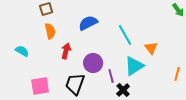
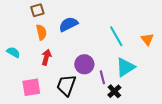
blue semicircle: (88, 23) -> (68, 24), moved
orange triangle: (151, 48) -> (147, 39), moved
red arrow: (66, 51) -> (46, 57), moved

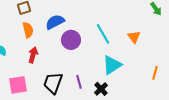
purple circle: (84, 64) -> (71, 40), moved
purple line: (102, 77) -> (79, 82), moved

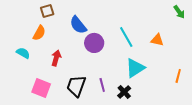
blue semicircle: (55, 22) -> (78, 25), turned -102
orange semicircle: (28, 30) -> (39, 33), moved, turned 42
orange triangle: (134, 37) -> (157, 40), turned -40
pink square: (18, 85) -> (41, 88), turned 30

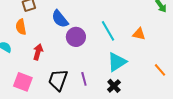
orange semicircle: (39, 33) -> (21, 27), turned 140
orange line: (178, 76) -> (160, 70), turned -56
black cross: (124, 92) -> (114, 86), moved

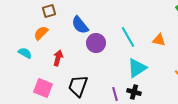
orange semicircle: (21, 27) -> (41, 33), turned 56
purple line: (84, 79) -> (115, 94), moved
black cross: (114, 86) -> (134, 92), turned -32

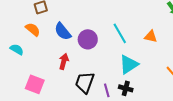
blue semicircle: (80, 25) -> (63, 31), moved
orange semicircle: (41, 33) -> (33, 29), turned 84
red arrow: (58, 58) -> (64, 61), moved
black trapezoid: (78, 86) -> (85, 82), moved

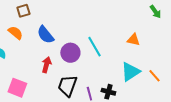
cyan line: (120, 33) -> (94, 47), moved
purple circle: (88, 39) -> (70, 53), moved
cyan triangle: (129, 64) -> (130, 72), moved

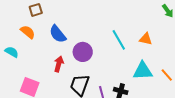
cyan line: (94, 47) -> (119, 40), moved
cyan triangle: (130, 72) -> (143, 71), turned 30

